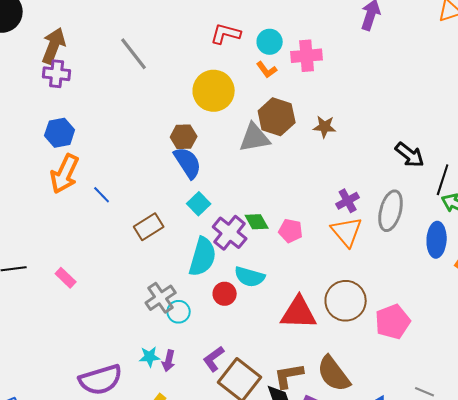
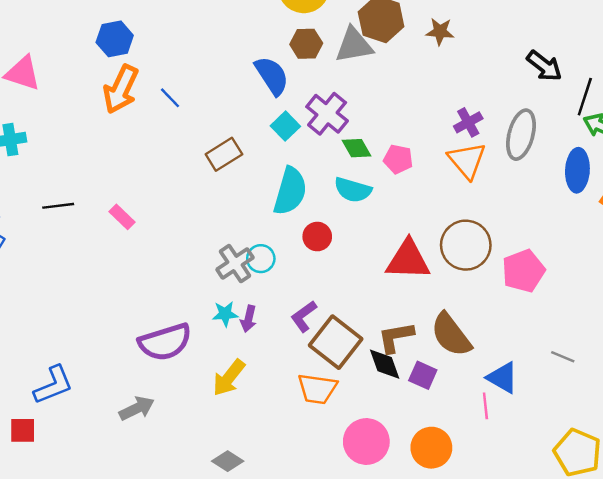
brown hexagon: (184, 137) -> (306, 44), moved
blue line: (102, 195) -> (170, 98), moved
purple cross: (230, 233) -> (327, 114), moved
cyan semicircle: (250, 277) -> (353, 190), moved
gray cross: (161, 298) -> (235, 264), moved

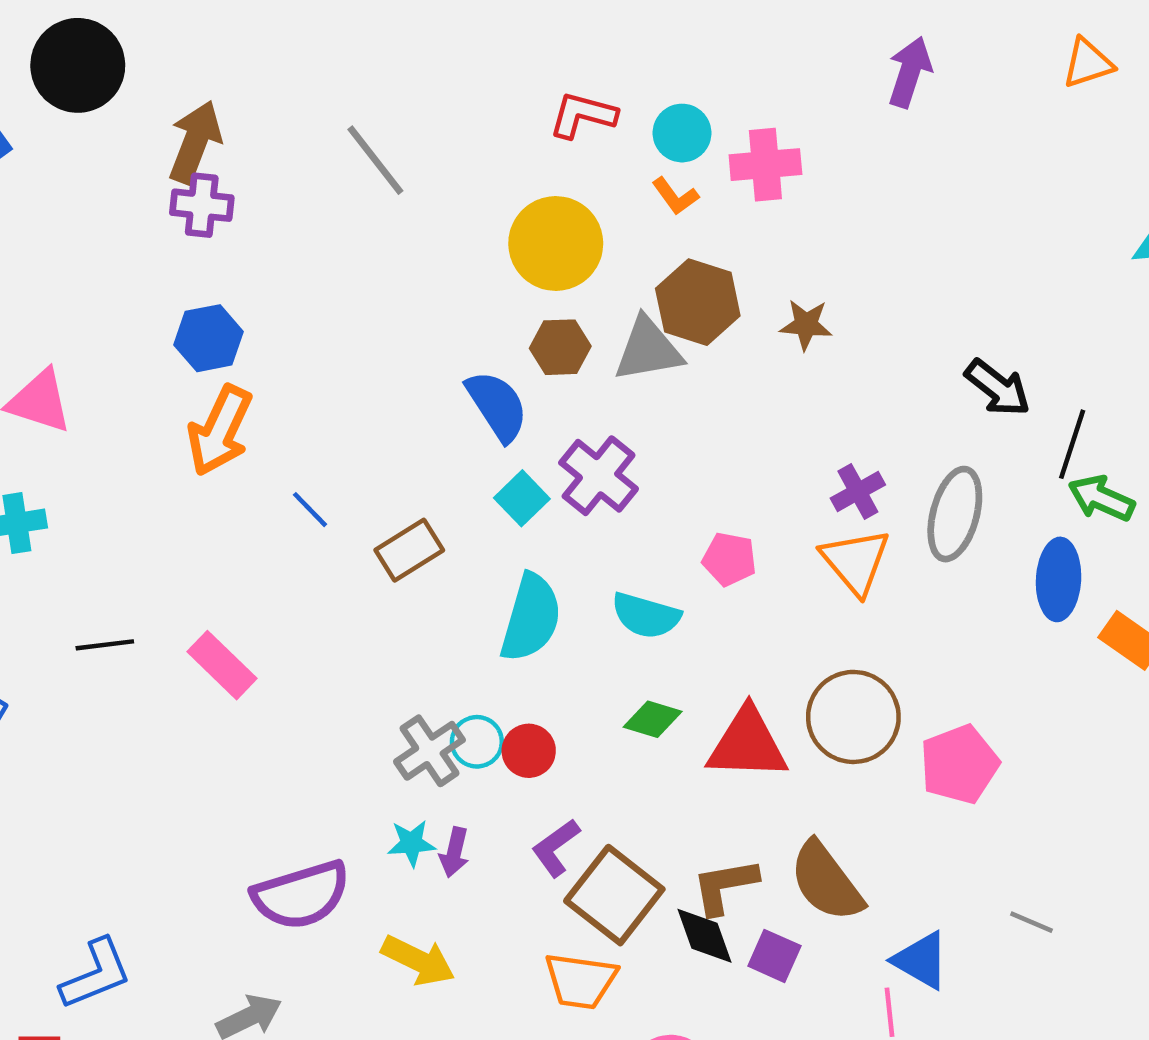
blue line: (170, 98) -> (310, 510), moved
green diamond: (357, 148) -> (653, 719), moved, turned -44
pink rectangle: (122, 217) -> (222, 665), size x1.4
red circle: (317, 237) -> (529, 751), moved
yellow arrow: (229, 378) -> (418, 960), turned -102

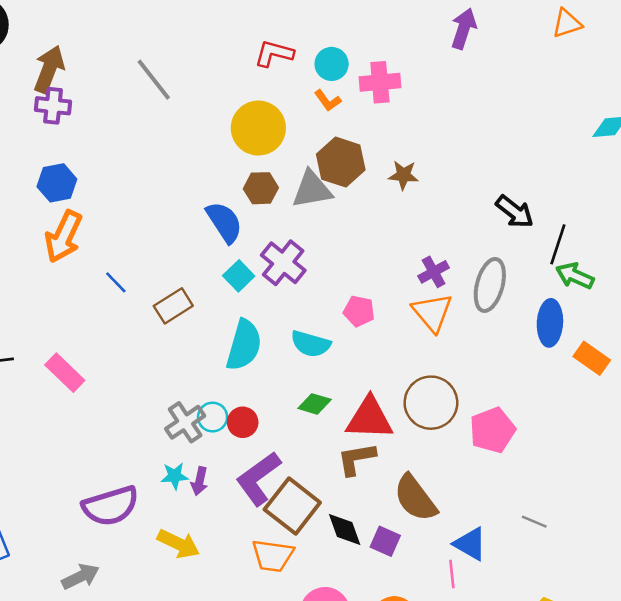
purple L-shape: (556, 848) -> (258, 478), size x1.6
brown L-shape: (725, 886) -> (356, 459), moved

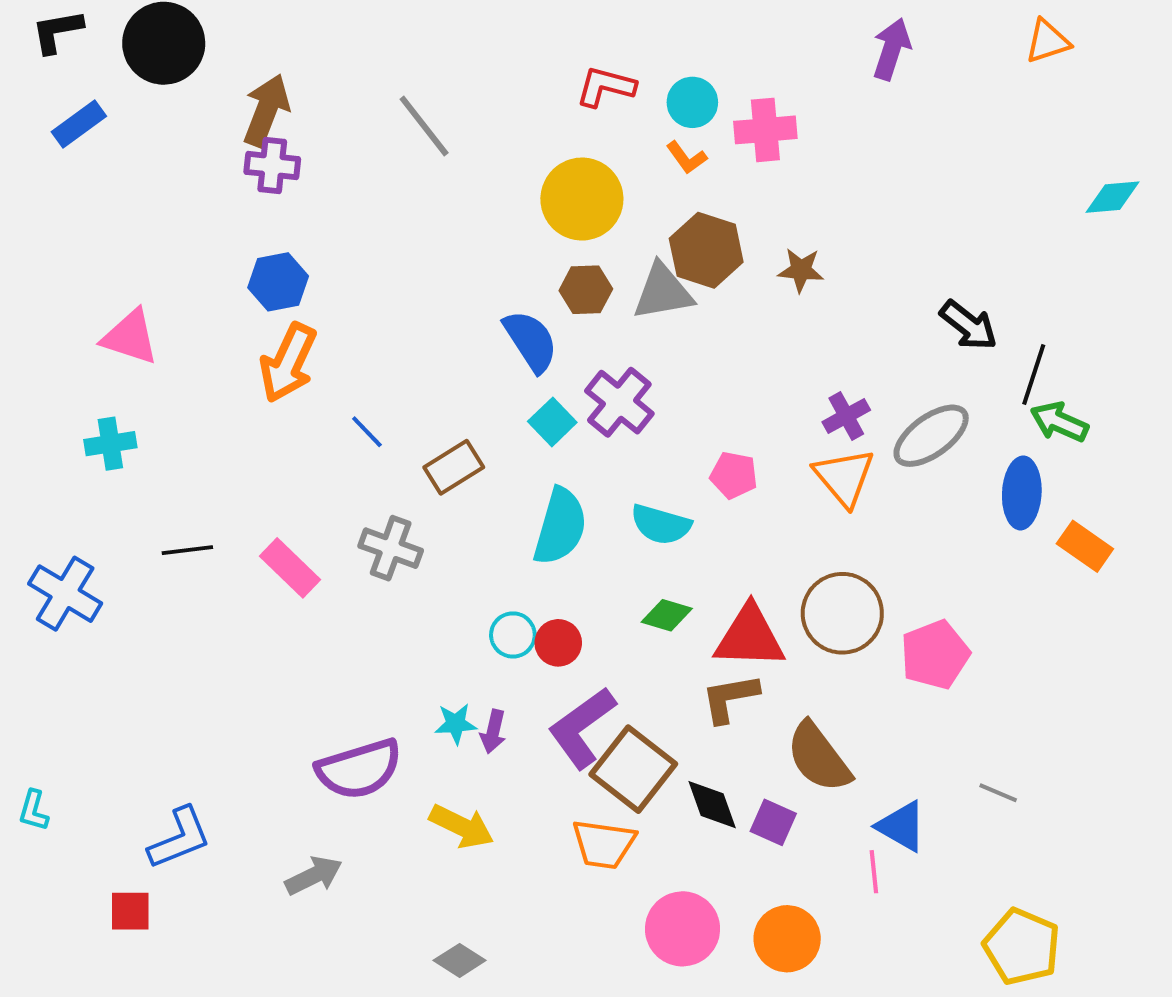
gray ellipse: (490, 285) -> (931, 436), turned 39
gray cross: (185, 422) -> (391, 548), moved, turned -36

